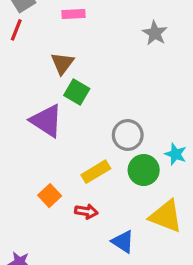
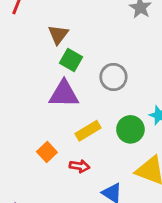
purple triangle: (46, 121) -> (64, 94), moved, turned -32
gray circle: (128, 135) -> (113, 77), moved

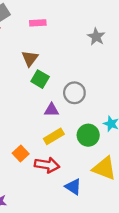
purple triangle: (64, 94) -> (52, 110), moved, size x0.6
red arrow: (79, 166) -> (47, 165), size x1.5

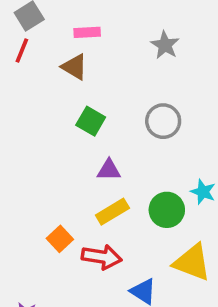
gray star: (96, 37) -> (165, 45), moved
brown triangle: (30, 58) -> (74, 67), moved, turned -36
gray circle: (74, 93) -> (163, 121), moved

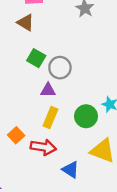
gray circle: (163, 121) -> (60, 68), moved
yellow rectangle: (112, 212) -> (50, 117), turned -36

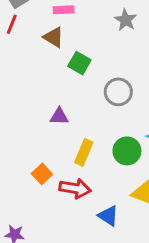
green square: (36, 58) -> (79, 63), moved
gray circle: (60, 68) -> (118, 92), moved
purple triangle: (48, 90) -> (59, 116), moved

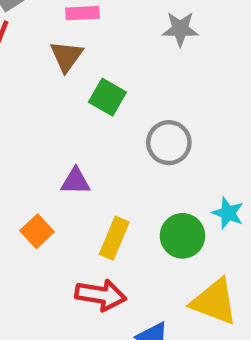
gray star: (125, 20) -> (180, 29), turned -30
brown triangle: (53, 37) -> (67, 56), turned 35
orange square: (42, 174) -> (37, 231), moved

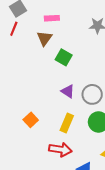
gray circle: (169, 143) -> (92, 94), moved
purple triangle: (76, 181) -> (68, 91), moved, turned 32

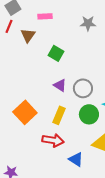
brown triangle: (44, 38) -> (28, 35), moved
orange square: (31, 120) -> (25, 112), size x1.6

